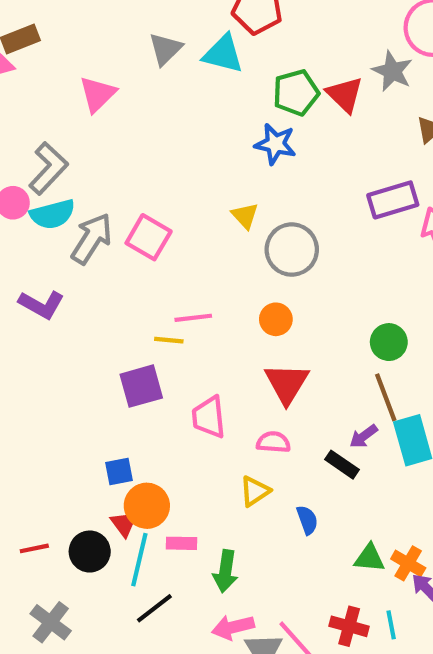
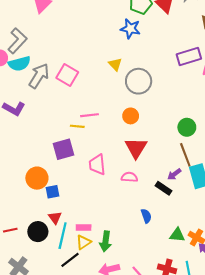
yellow triangle: (255, 491) -> (83, 242), moved
orange circle: (147, 506) -> (37, 178), moved

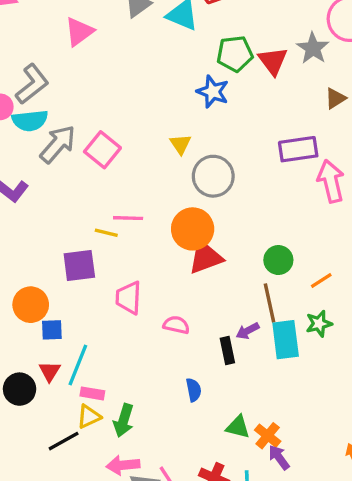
orange circle: (131, 116) -> (193, 229), size x1.6
red triangle: (136, 148) -> (205, 257), moved, turned 30
black rectangle: (164, 188) -> (227, 351), turned 35
cyan line: (63, 236) -> (78, 365), moved

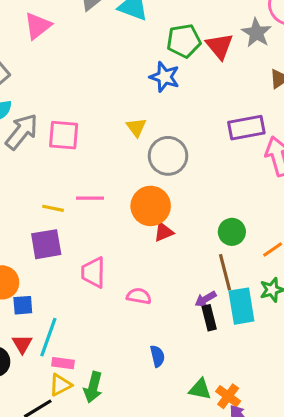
pink square: (102, 150) -> (64, 135), turned -32
yellow line: (106, 233) -> (53, 208), moved
red triangle: (205, 257) -> (164, 232), size x0.6
black rectangle: (227, 351) -> (209, 318), moved

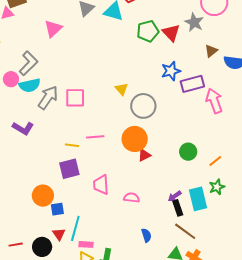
blue star: (165, 77) -> (171, 71), moved, turned -30
brown line: (225, 272) -> (185, 231), moved, turned -35

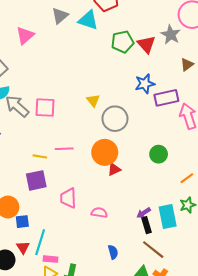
gray arrow: (48, 98) -> (17, 106), turned -85
green circle: (188, 152) -> (159, 154), moved

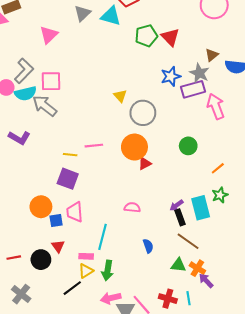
gray star: (171, 35) -> (199, 73), moved
pink square: (45, 108) -> (51, 81), moved
purple square: (36, 180) -> (68, 179), turned 35
pink trapezoid: (68, 198) -> (75, 212), moved
cyan line: (40, 242) -> (103, 237), moved

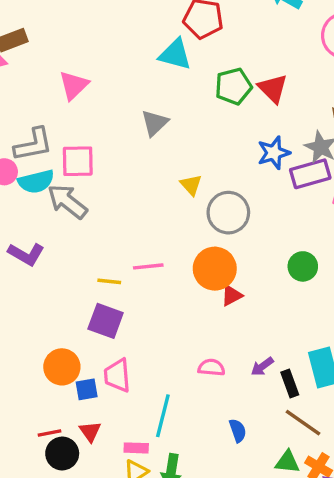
gray triangle: (82, 13) -> (155, 123), moved
gray L-shape: (24, 71) -> (33, 145), turned 35
purple arrow: (177, 205) -> (262, 366), moved
red line: (14, 258) -> (50, 433), moved

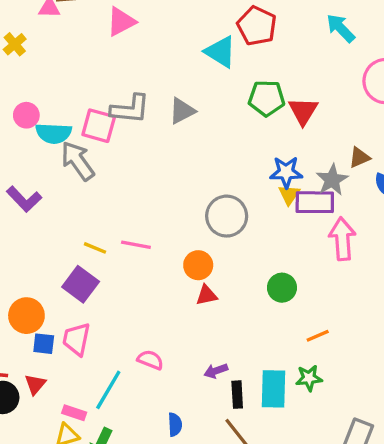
pink triangle: (74, 85) -> (121, 22), moved
gray L-shape: (33, 145) -> (130, 109), moved
yellow triangle: (191, 185) -> (289, 195), moved
orange circle: (215, 269) -> (198, 265), size x0.7
pink semicircle: (211, 368) -> (150, 360), moved

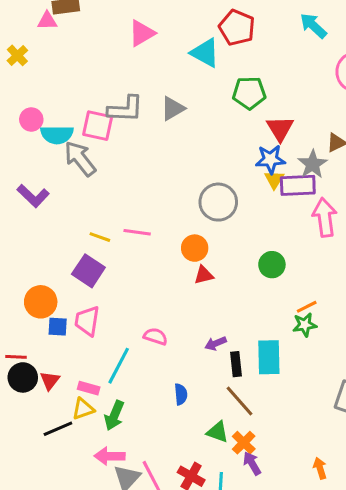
pink triangle: (121, 22) -> (142, 33), moved
red triangle: (303, 111) -> (280, 128), moved
green star: (309, 378) -> (305, 325), moved
red triangle: (35, 384) -> (50, 381), moved

